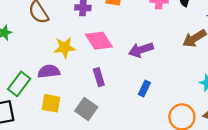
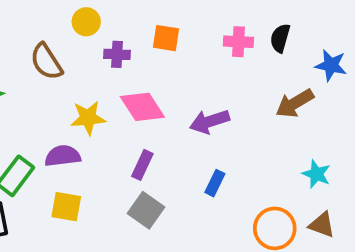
purple rectangle: (99, 77) -> (142, 165), turned 42
gray square: (86, 109) -> (146, 210), moved

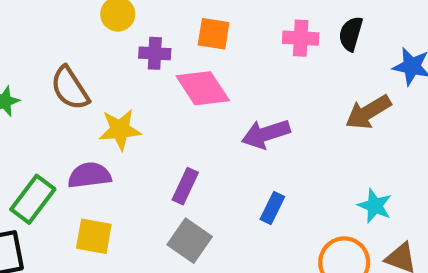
brown semicircle: (46, 62) -> (70, 88), moved
pink diamond: (142, 107) -> (203, 88), moved
cyan star: (316, 174) -> (375, 206), moved

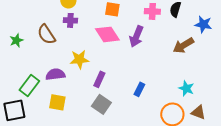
purple cross: (155, 53) -> (70, 20), moved
yellow star: (120, 130) -> (79, 59), moved
purple arrow: (266, 134) -> (136, 36), moved, turned -50

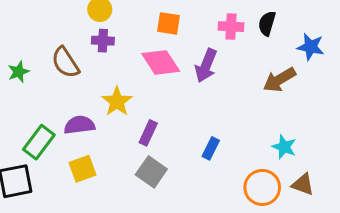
yellow star: (79, 59) -> (117, 102), turned -30
yellow square: (57, 102) -> (83, 169), turned -30

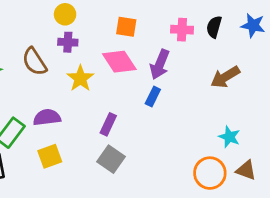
blue star: (311, 47) -> (253, 25), moved
yellow star: (117, 102) -> (80, 78), moved
blue rectangle: (211, 148) -> (153, 96), moved

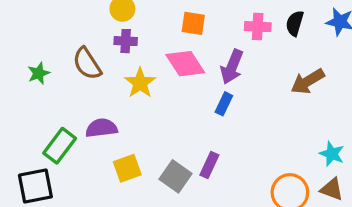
purple rectangle: (108, 124) -> (209, 165), moved
cyan star: (229, 137) -> (332, 154), moved
yellow square: (50, 156) -> (127, 168), moved

